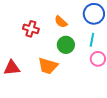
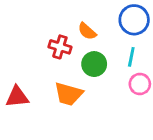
red cross: (31, 29) -> (60, 47), moved

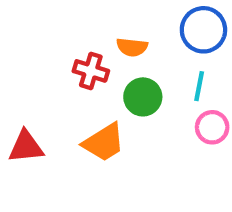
orange semicircle: (87, 31) -> (132, 47), turned -36
orange trapezoid: (68, 94) -> (104, 142), turned -48

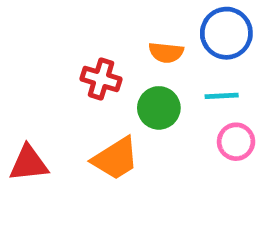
orange semicircle: (132, 47) -> (166, 52), moved
cyan line: (199, 86) -> (222, 96), turned 76

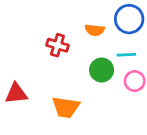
green circle: (159, 108) -> (102, 70), moved
orange trapezoid: (115, 159) -> (66, 107), moved, turned 40

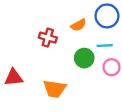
orange semicircle: (95, 30) -> (79, 25), turned -35

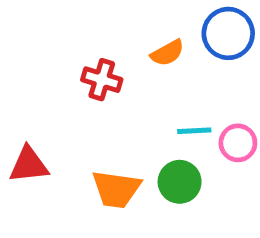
cyan line: (105, 46) -> (194, 131), moved
green circle: (84, 58) -> (180, 182), moved

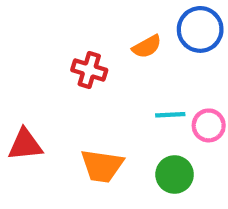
green circle: (180, 182) -> (175, 175), moved

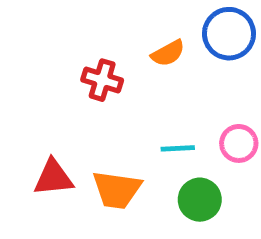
cyan line: (170, 115) -> (178, 148), moved
red triangle: (25, 145) -> (53, 178), moved

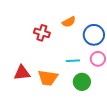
blue circle: (229, 34) -> (94, 35), moved

